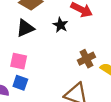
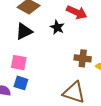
brown cross: (86, 59) -> (83, 58), turned 35

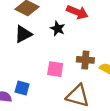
pink square: (19, 63) -> (55, 69), moved

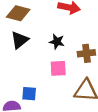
black star: (58, 29) -> (57, 42), moved

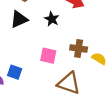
black star: (57, 42) -> (52, 19), moved

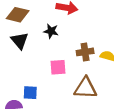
black triangle: (19, 19) -> (20, 41), turned -30

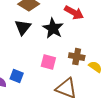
black star: (51, 31) -> (53, 28), size x1.5

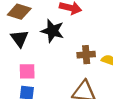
pink square: (48, 62) -> (27, 71), moved

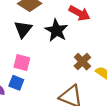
brown cross: (86, 55) -> (82, 62), turned 35

